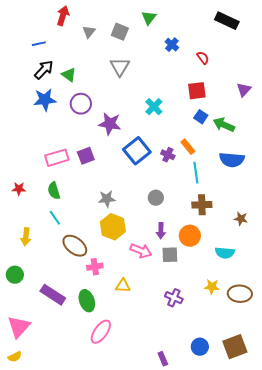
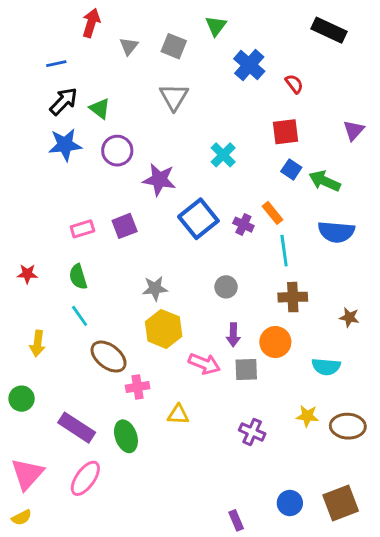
blue cross: (172, 45) -> (249, 65), size x1.5
pink rectangle: (57, 158) -> (82, 229), size x0.7
pink ellipse: (101, 332) -> (85, 478), moved

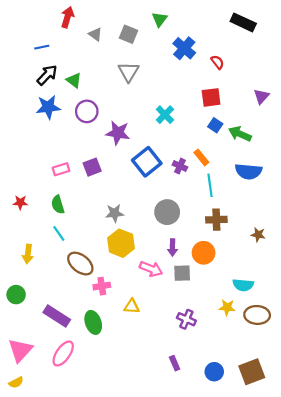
gray triangle: (129, 46) -> (95, 34), turned -32
gray circle: (226, 287) -> (167, 212), size x1.5
cyan semicircle: (326, 367) -> (243, 285), moved
purple rectangle: (236, 520) -> (175, 363), moved

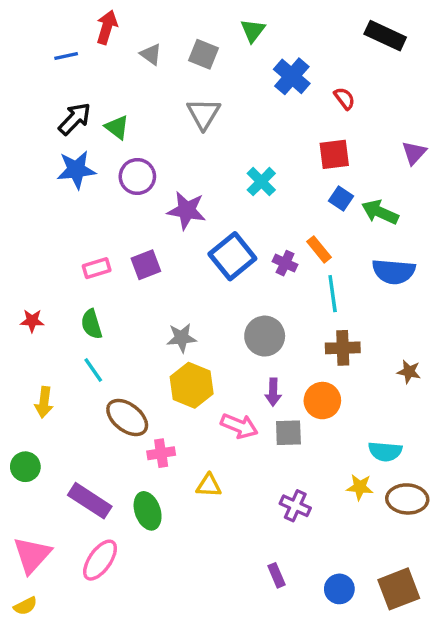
blue line: (42, 47) -> (66, 56), moved

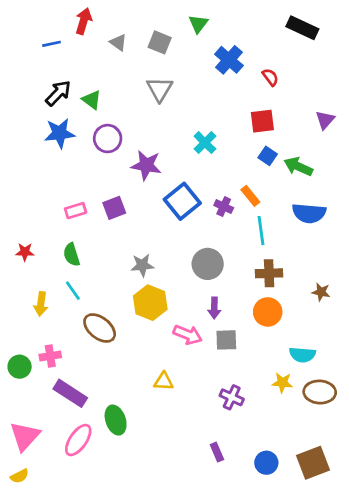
orange circle: (322, 401) -> (268, 312), moved
yellow arrow: (44, 402) -> (41, 304), moved
pink cross: (161, 453) -> (50, 356), moved
green ellipse: (148, 511) -> (116, 420), moved

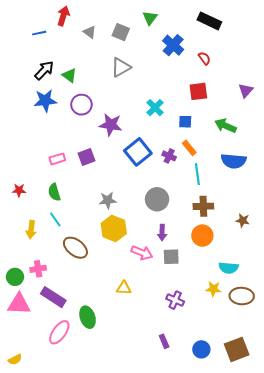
black rectangle: (302, 28) -> (209, 21), moved
gray triangle: (160, 89) -> (121, 67), turned 30
blue square: (268, 156) -> (185, 122), moved, turned -32
pink triangle: (25, 436) -> (19, 304), moved, turned 50

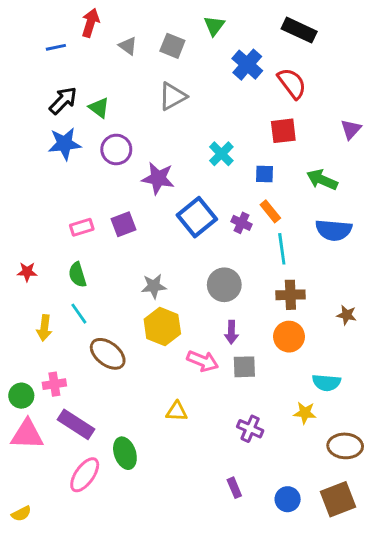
red semicircle: (204, 58) -> (292, 83), size x1.6
brown ellipse: (242, 296) -> (345, 446), moved

